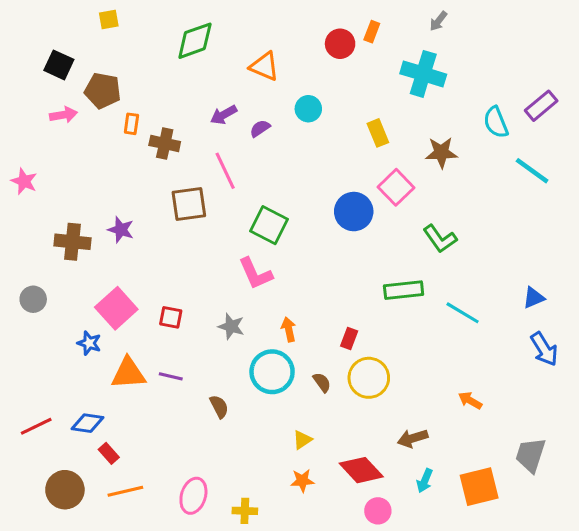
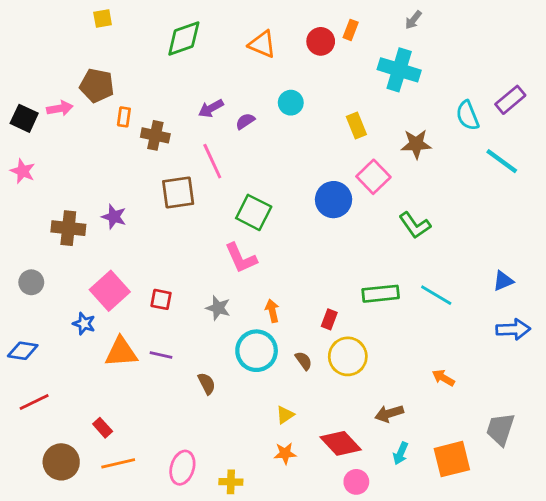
black square: (59, 65) -> (24, 118), moved
orange triangle: (264, 66) -> (262, 44), moved
green rectangle: (404, 290) -> (381, 294), moved
blue arrow: (544, 349) -> (513, 329), turned -60
blue diamond: (88, 423) -> (23, 351), moved

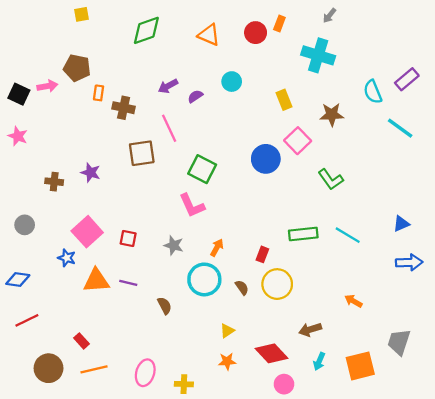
brown cross: (68, 228) -> (54, 182), size x0.7
orange arrow: (272, 311) -> (217, 248), turned 42

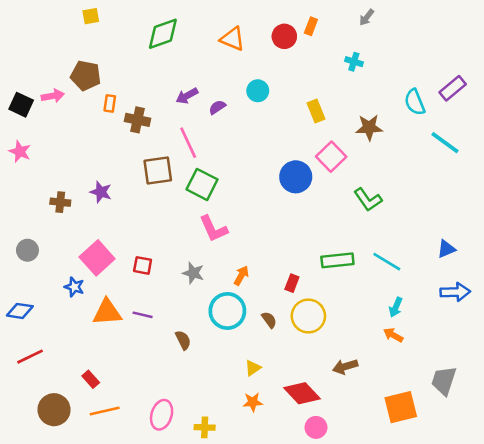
cyan cross: (318, 55) -> (354, 62), size x0.5
green square: (202, 169) -> (202, 184), moved
cyan arrow: (319, 361) -> (396, 307), moved

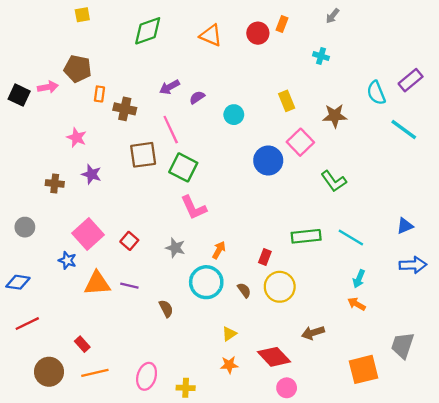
cyan circle: (258, 91) -> (234, 115), moved
pink star: (20, 152) -> (77, 138), moved
red square: (143, 265) -> (129, 241), turned 30

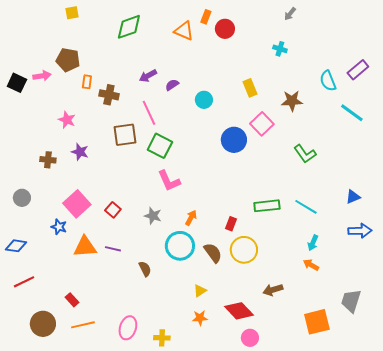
orange rectangle: (282, 24) -> (206, 17), moved
green L-shape: (334, 181) -> (305, 154), moved
brown semicircle: (244, 290) -> (213, 253), size x1.5

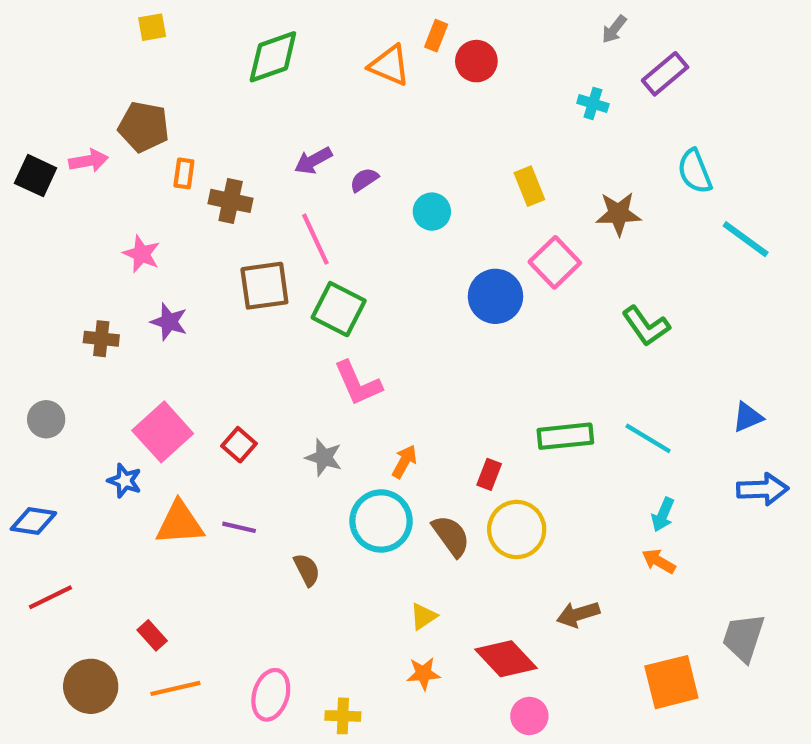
purple rectangle: (358, 70) -> (665, 74), moved

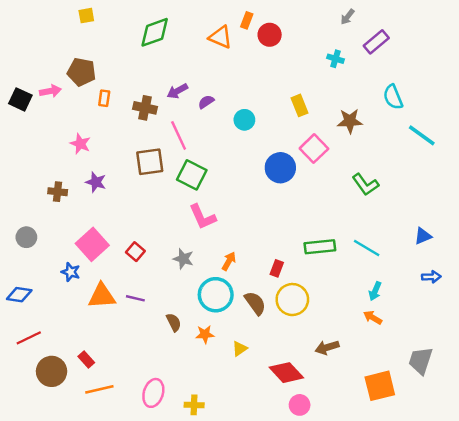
brown cross: (231, 201) -> (145, 108), moved
blue arrow: (763, 489) -> (431, 277), size x0.7
orange star: (423, 674) -> (205, 334), moved
brown circle: (91, 686) -> (52, 371), moved

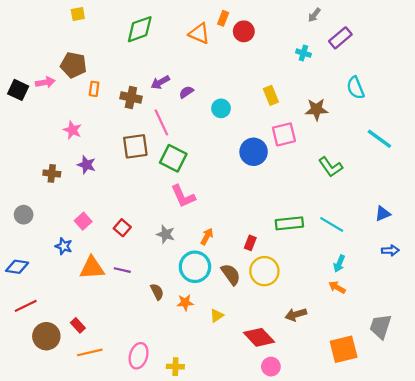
cyan line: (422, 135) -> (379, 139), moved
pink square: (314, 149) -> (284, 134), turned 30
pink square: (92, 244) -> (83, 221), size x0.6

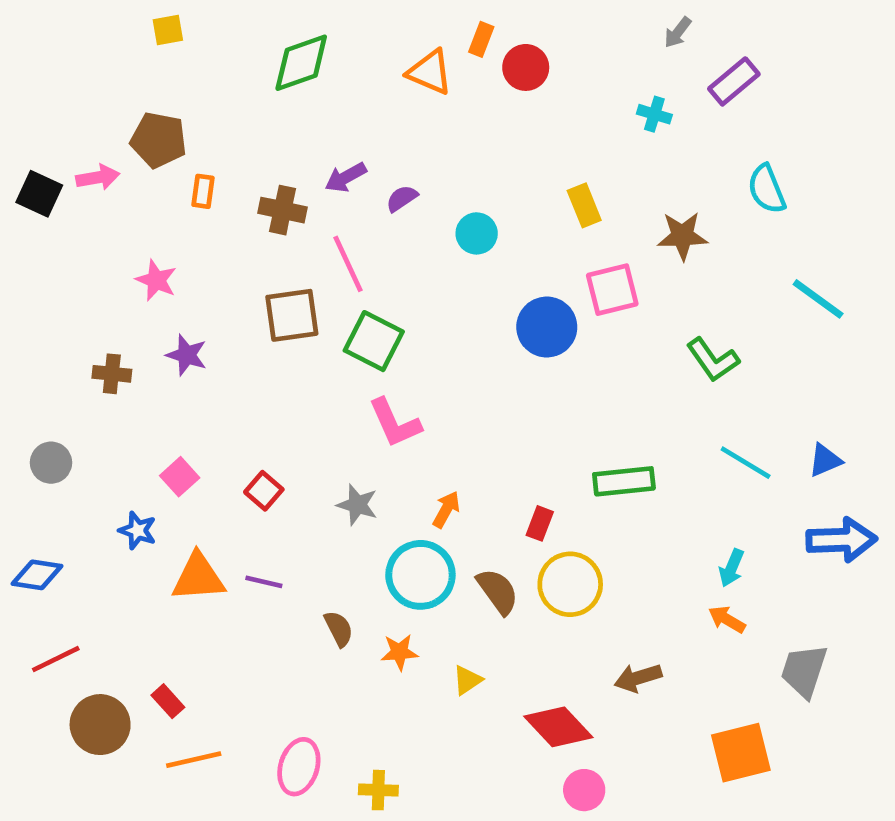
cyan line: (332, 224) -> (746, 463), moved
blue arrow: (390, 250) -> (841, 540), size x1.8
gray trapezoid: (380, 326) -> (804, 671), moved

